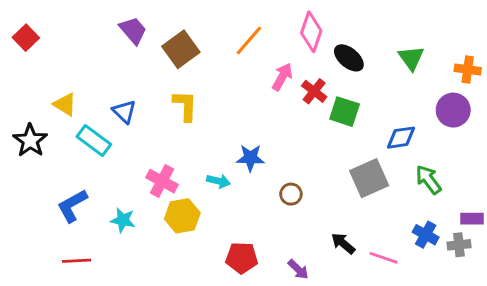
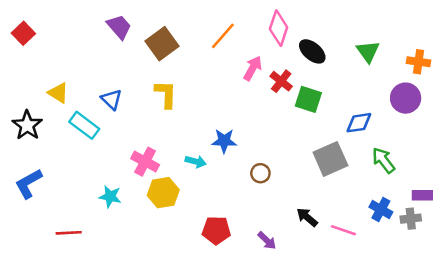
blue L-shape: (72, 206) -> (29, 184), moved

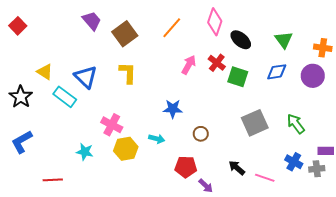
pink arrow: (253, 68) -> (189, 65), moved
blue triangle: (111, 99) -> (86, 77), size x1.4
blue diamond: (359, 123) -> (277, 72), moved
cyan arrow: (196, 162) -> (157, 139), moved
red pentagon: (216, 230) -> (186, 167), moved

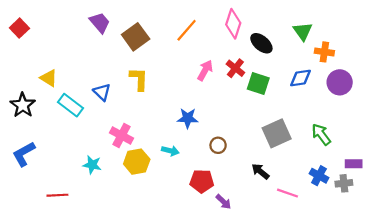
green triangle: (284, 40) -> (303, 31), moved
orange cross: (323, 48) -> (324, 52), moved
blue triangle: (86, 77) -> (102, 92), moved, size x0.7
black arrow: (237, 168) -> (260, 171), moved

